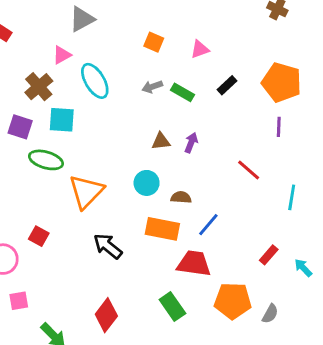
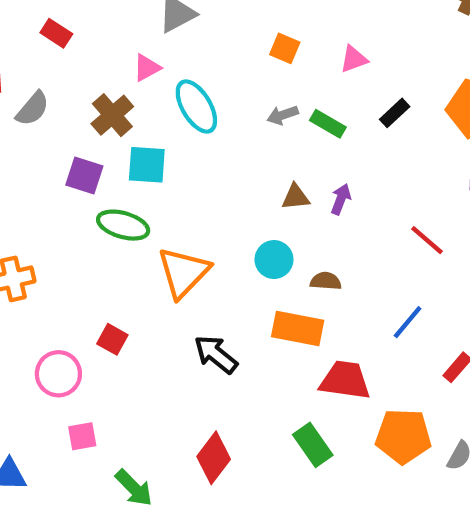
blue line: (208, 225) -> (408, 322), moved

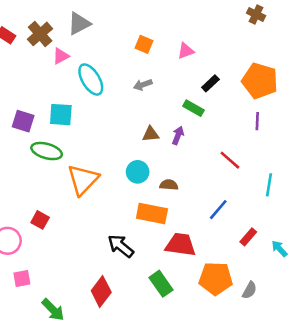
brown cross: (112, 115) -> (40, 34), moved
green rectangle: (328, 124) -> (194, 108), moved
black arrow: (216, 354) -> (121, 246), moved

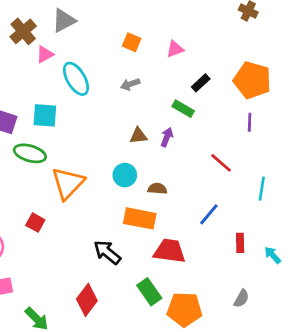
red square: (40, 220) -> (35, 223), moved
red rectangle: (248, 237) -> (240, 243), turned -42
orange pentagon: (216, 279) -> (184, 309), moved

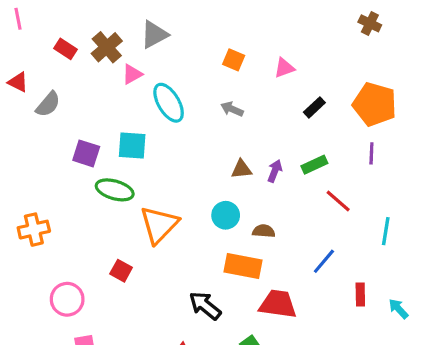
gray arrow: (130, 84) -> (232, 109), turned 42
green rectangle: (183, 109) -> (314, 165), moved, turned -55

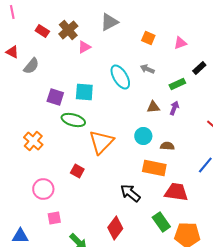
gray triangle: (154, 35) -> (109, 22), moved
cyan ellipse: (169, 103) -> (120, 77), moved
green rectangle: (314, 165) -> (177, 84), moved
orange cross: (34, 230) -> (33, 141), moved, turned -36

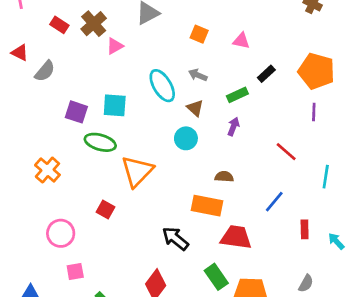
pink triangle: (180, 43) -> (241, 41), turned 32
brown triangle: (153, 107) -> (195, 108), moved, turned 48
cyan circle: (143, 136) -> (186, 138), moved

